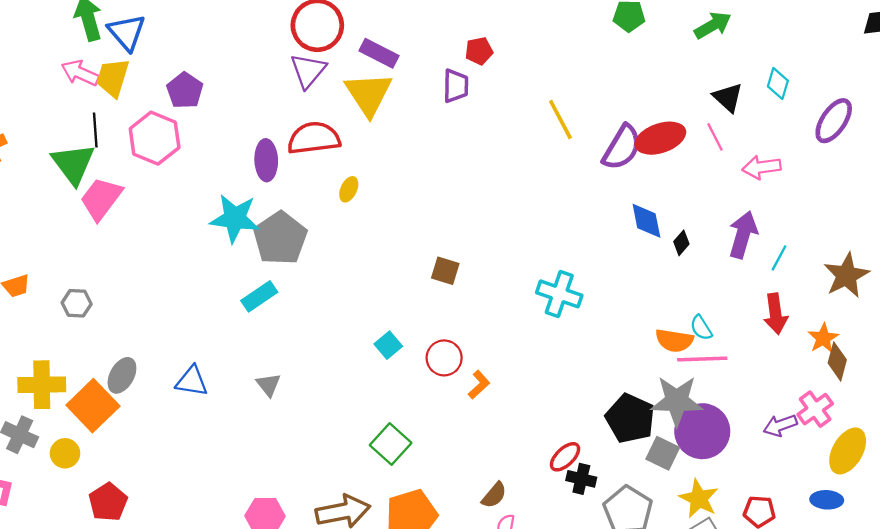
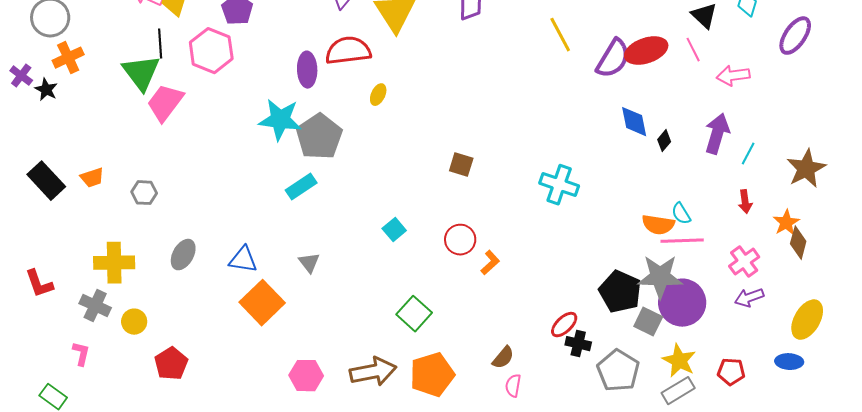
red arrow: (776, 314) -> (745, 202), size x0.7
cyan square: (388, 345) -> (394, 230), moved
orange square: (93, 406) -> (262, 303), moved
pink cross: (815, 409) -> (744, 262), moved

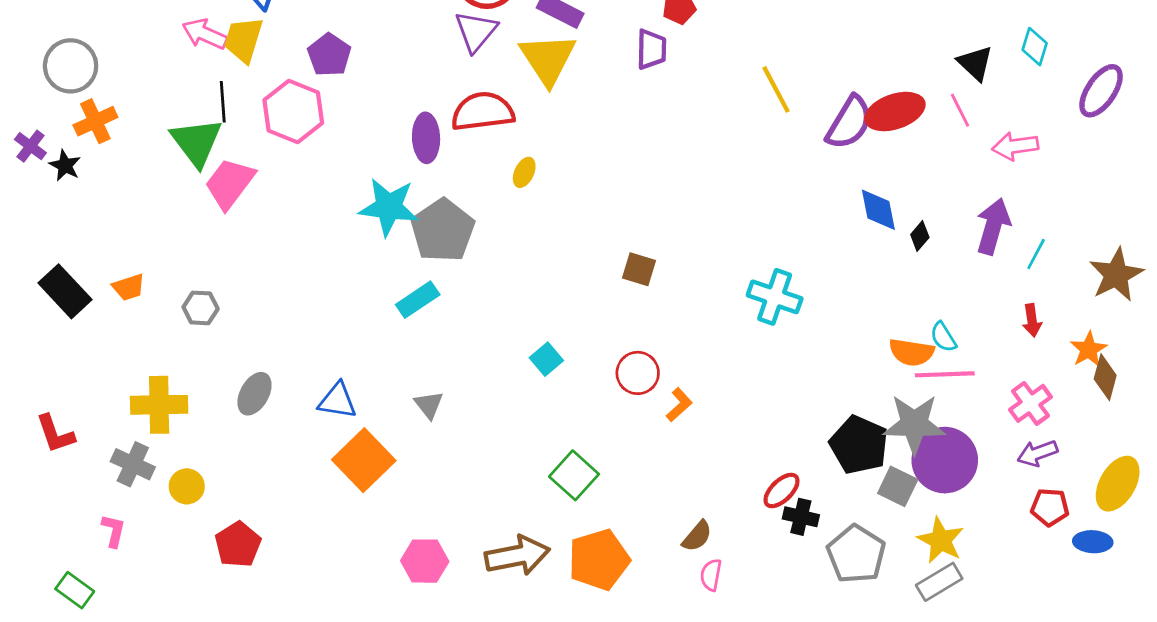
red pentagon: (731, 372) -> (1050, 507), moved

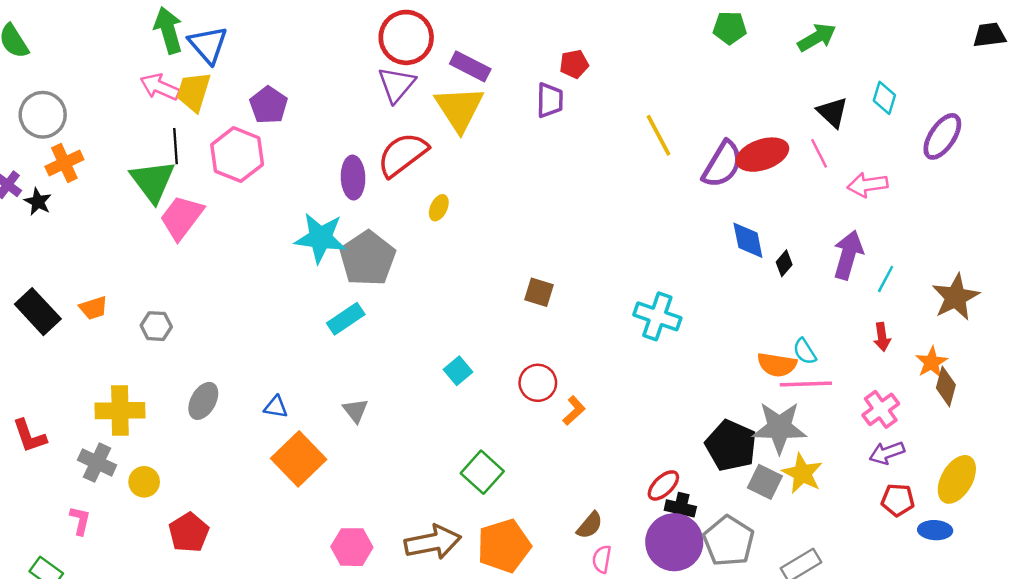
red semicircle: (483, 112) -> (403, 155), turned -30
blue triangle: (338, 401) -> (276, 407), size x0.7
purple circle: (945, 460) -> (674, 542), moved
yellow star: (941, 540) -> (802, 473), moved

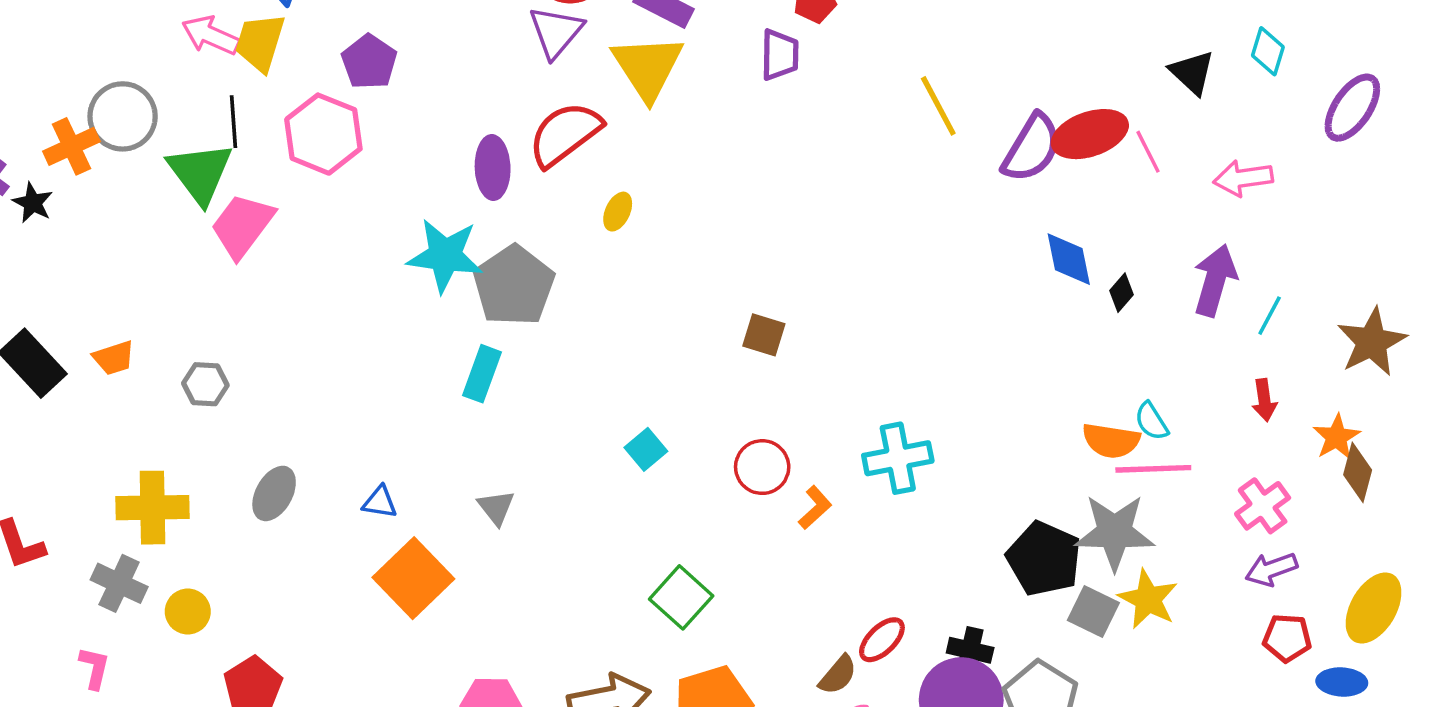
gray circle: (43, 115) -> (123, 116), moved
pink line: (819, 153) -> (1148, 152), moved
cyan cross: (657, 316) -> (898, 458), moved, turned -30
cyan rectangle: (346, 319) -> (482, 374), turned -36
red ellipse: (663, 485) -> (882, 640), moved

